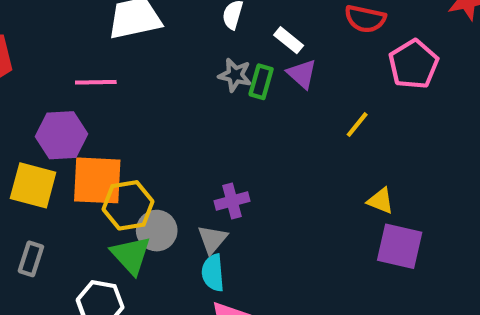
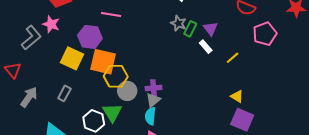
white rectangle: (289, 40) -> (206, 47), moved
purple cross: (232, 201) -> (154, 88), moved
green triangle: (131, 255) -> (112, 113), moved

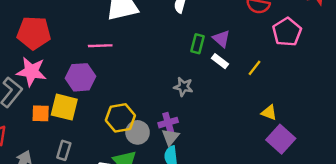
gray star: (178, 23) -> (183, 87), moved
pink star: (51, 24) -> (31, 72), size x1.4
orange square: (103, 62) -> (41, 113), moved, size x0.6
purple square: (242, 120) -> (281, 139), turned 30

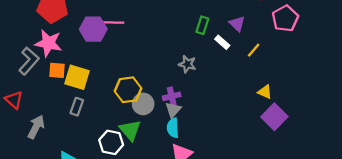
purple triangle: (221, 39) -> (237, 24), moved
purple hexagon: (81, 77) -> (93, 29), moved
orange square: (41, 113) -> (57, 70), moved
gray rectangle: (64, 150) -> (77, 107), moved

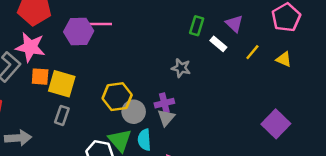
yellow triangle: (265, 92) -> (284, 59), moved
gray arrow: (36, 127) -> (18, 138), turned 60
cyan semicircle: (173, 128) -> (144, 140), moved

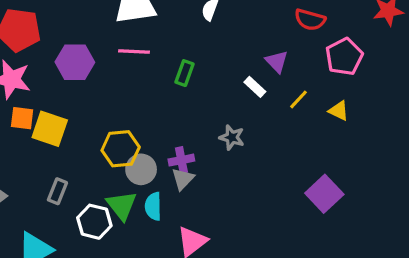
pink line: (100, 24) -> (134, 52), moved
green rectangle: (197, 26) -> (184, 73), moved
gray star: (181, 68) -> (232, 137), moved
gray rectangle: (62, 115) -> (57, 191), moved

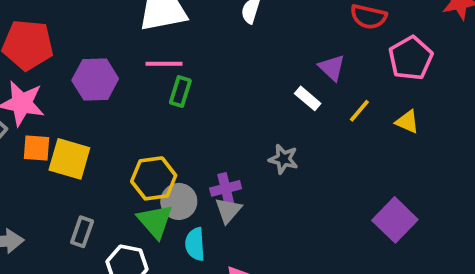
green rectangle: (184, 73) -> (180, 92), moved
green triangle: (122, 205) -> (155, 221), moved

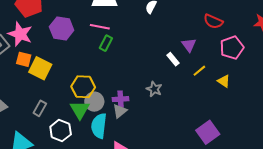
cyan semicircle: (195, 244) -> (99, 126), size x1.4

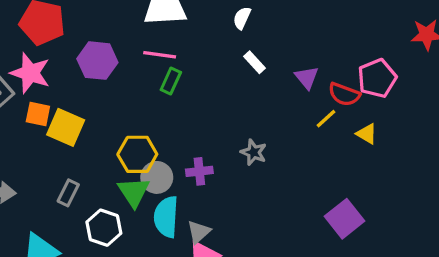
red semicircle: (213, 21) -> (344, 94), moved
white rectangle: (173, 59) -> (255, 62), moved
gray triangle: (120, 111) -> (199, 232), moved

